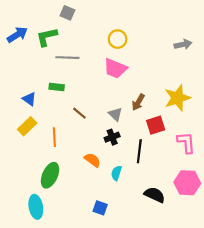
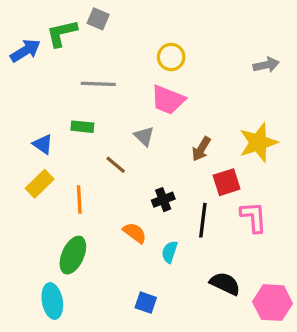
green L-shape: (47, 37) -> (62, 33), moved
gray triangle: (115, 114) -> (144, 136), moved
pink L-shape: (186, 143) -> (254, 217), moved
pink hexagon: (187, 183) -> (273, 303), moved

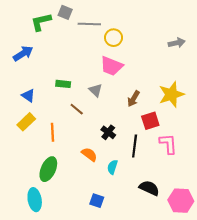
blue arrow: (25, 51) -> (23, 53), moved
gray line: (98, 84) -> (89, 24), moved
green rectangle: (82, 127) -> (63, 84), moved
black cross: (163, 200) -> (108, 132), turned -32

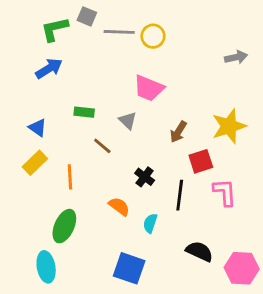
yellow circle: (114, 38) -> (153, 36), moved
blue arrow: (23, 53) -> (49, 68), moved
blue square: (97, 201) -> (129, 268), size x1.6

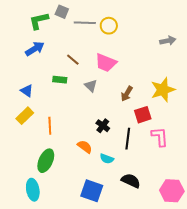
brown line: (102, 146) -> (73, 60), moved
cyan semicircle: (150, 223) -> (107, 159), turned -88
black semicircle: (199, 251) -> (131, 181), moved

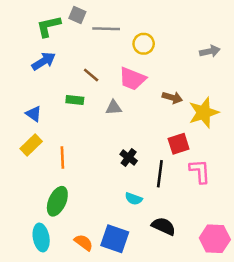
yellow circle: (109, 26) -> (144, 44), moved
gray triangle: (91, 86) -> (114, 108), turned -48
brown arrow: (127, 94) -> (172, 98), moved, turned -105
orange semicircle: (85, 147) -> (84, 242), moved

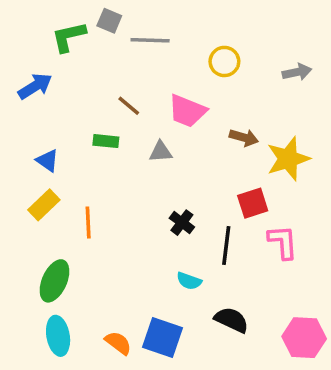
yellow circle: (144, 44) -> (224, 61), moved
blue arrow: (44, 61) -> (35, 86), moved
green ellipse: (57, 201) -> (54, 281), moved

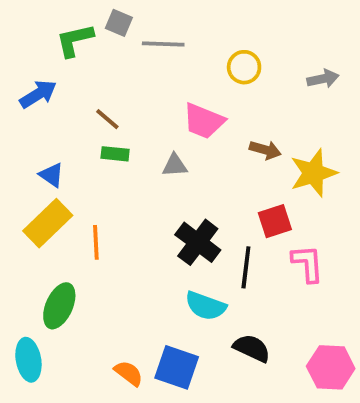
brown line: (129, 106) -> (107, 119), moved
yellow rectangle: (44, 205) -> (48, 223), size x1.4
black cross: (182, 223) -> (198, 242), size x1.6
cyan semicircle: (189, 281) -> (206, 306), size x1.5
cyan ellipse: (58, 336) -> (28, 360), moved

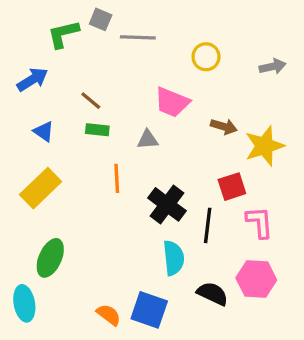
blue triangle: (52, 175) -> (44, 131), moved
orange line: (96, 242) -> (117, 178), moved
cyan semicircle: (206, 306) -> (174, 258), turned -116
pink hexagon: (331, 367) -> (256, 279), moved

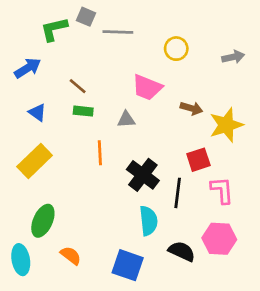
orange semicircle: (109, 315) -> (71, 255), moved

